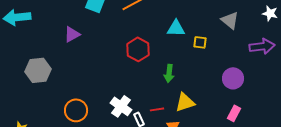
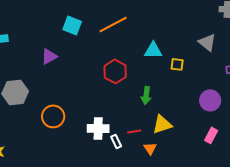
white cross: (121, 106) -> (98, 128), turned -35
orange circle: (76, 110) -> (53, 116), moved

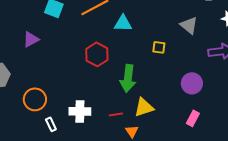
cyan triangle: (153, 50) -> (123, 23), moved
green arrow: (146, 95) -> (128, 78), size x1.5
white rectangle: (116, 141) -> (51, 124), moved

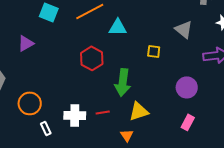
red line: (116, 114) -> (103, 112), moved

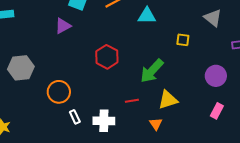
purple triangle: (26, 43) -> (63, 26), moved
red hexagon: (92, 58) -> (107, 57), moved
green arrow: (123, 82) -> (152, 71), turned 36
white cross: (75, 115) -> (104, 121), moved

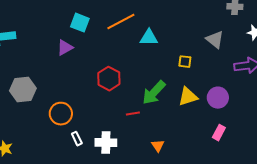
yellow triangle: (168, 100) -> (188, 97), moved
red line: (132, 101) -> (133, 114), moved

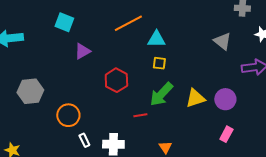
cyan square: (80, 23) -> (64, 22), moved
purple triangle: (65, 48) -> (82, 51), moved
yellow square: (185, 62) -> (159, 63), moved

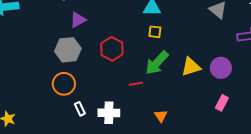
gray hexagon: (30, 91) -> (68, 50), moved

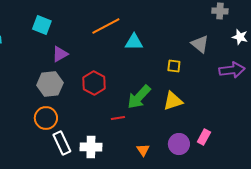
yellow square: (155, 32) -> (174, 66), moved
purple circle: (221, 68) -> (179, 144), moved
white rectangle: (80, 109) -> (62, 143), size x1.6

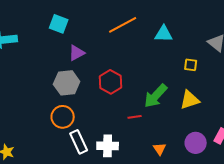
cyan triangle: (134, 42) -> (164, 34), moved

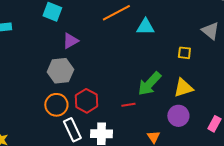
cyan triangle: (164, 34) -> (145, 27), moved
red hexagon: (111, 82) -> (86, 101), moved
purple circle: (196, 143) -> (178, 116), moved

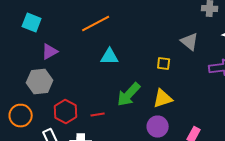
cyan triangle: (145, 27) -> (110, 56), moved
orange circle: (56, 105) -> (21, 116), moved
red line: (128, 105) -> (98, 114), moved

